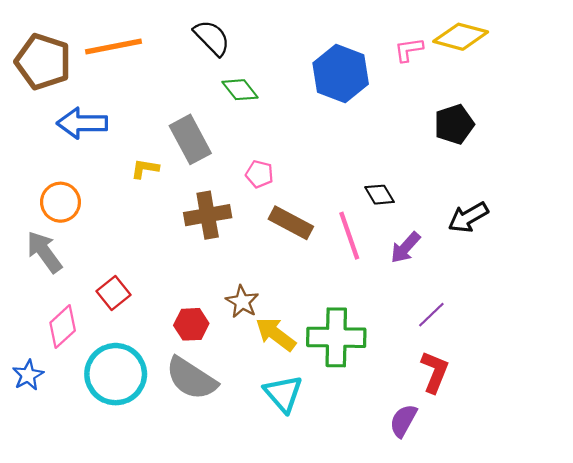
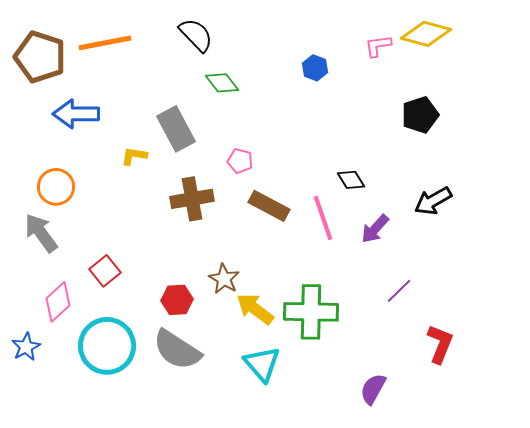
blue hexagon: (341, 73) -> (315, 68), size x0.5
red L-shape: (435, 372) -> (440, 344), moved

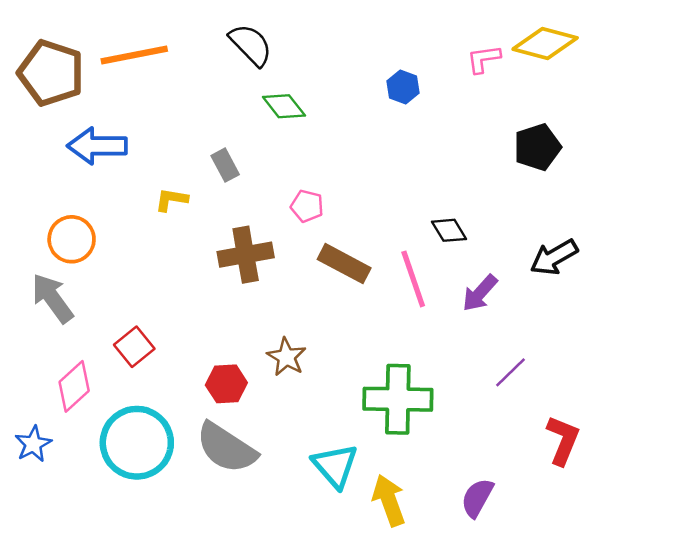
gray rectangle: (176, 129) -> (225, 165), size x0.6
yellow arrow: (255, 309) -> (389, 500), moved, turned 33

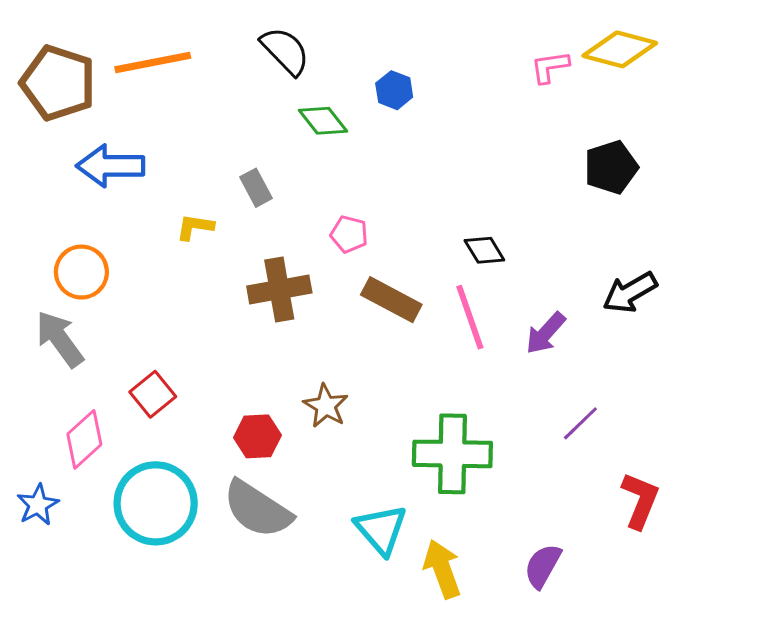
blue hexagon: (403, 87) -> (394, 90), moved
black diamond: (449, 230) -> (484, 250), moved

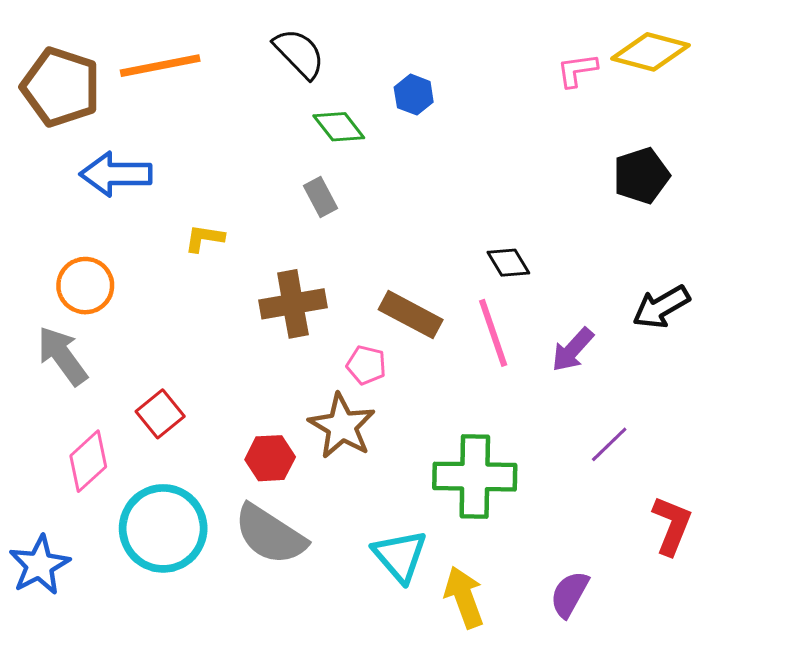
gray rectangle: (256, 188) -> (320, 197), moved
pink pentagon: (349, 234) -> (366, 365), moved
brown star: (326, 406) -> (342, 426), size x1.4
blue star: (38, 505) -> (39, 565), moved, size x1.4

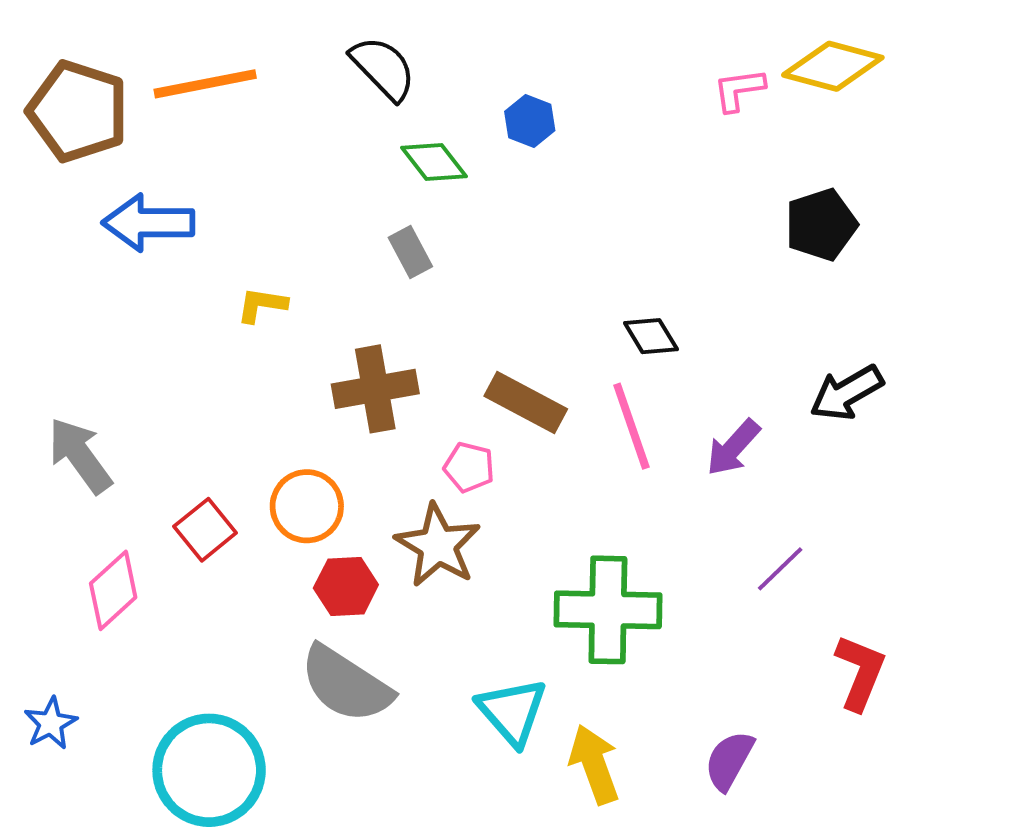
orange circle: (85, 286) -> (307, 506), moved
cyan circle: (163, 528) -> (209, 770), moved
blue star: (39, 565) -> (51, 723), size x0.7

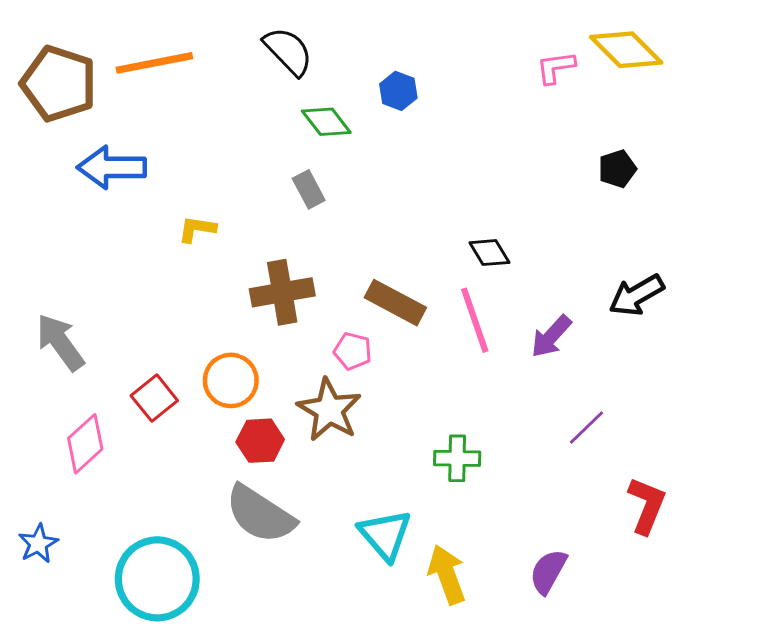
yellow diamond: (833, 66) -> (626, 50), turned 30
black pentagon: (821, 225) -> (617, 169), size x0.7
green cross: (608, 610) -> (457, 458), size x0.6

